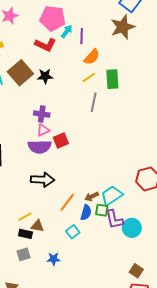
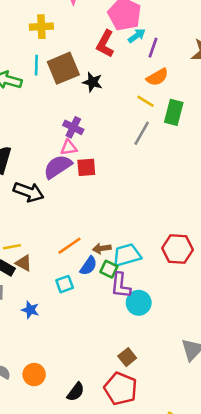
red L-shape: (45, 45) -> (105, 44), turned 75
yellow line: (89, 78) -> (146, 101), turned 48
purple semicircle: (40, 147) -> (58, 167), turned 130
black arrow: (43, 180) -> (29, 192), moved

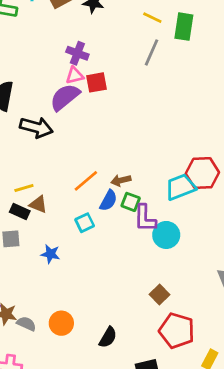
red square: (86, 167) -> (96, 82), moved
cyan trapezoid: (127, 255) -> (180, 187), moved
red pentagon: (121, 389) -> (177, 331), moved

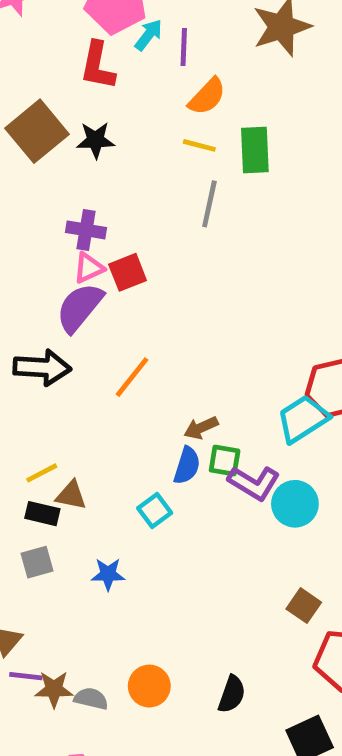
orange line: (86, 181) -> (132, 377), moved
purple L-shape: (145, 218) -> (254, 483), turned -48

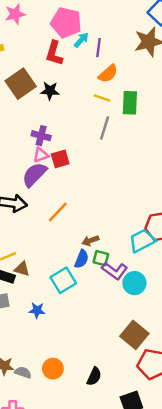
cyan square: (155, 511) -> (63, 280), size x1.5
brown square: (304, 606) -> (134, 335), size x1.6

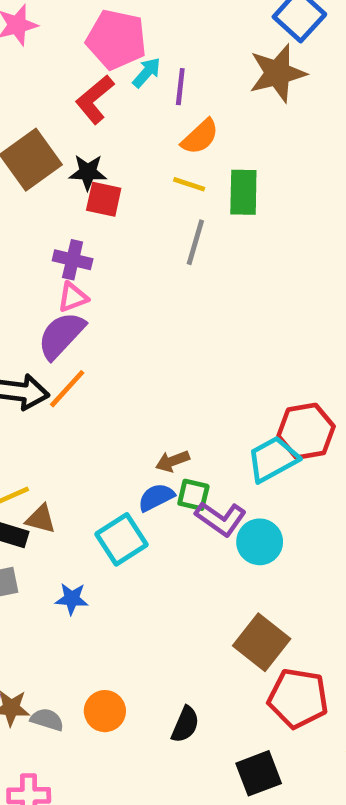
red L-shape: (54, 53) -> (95, 99), turned 35
red square: (60, 159) -> (104, 199), moved, turned 30
orange line: (58, 212) -> (67, 389), moved
blue semicircle: (82, 259) -> (156, 497), turned -138

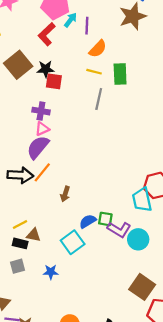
cyan trapezoid: (273, 459) -> (142, 200), turned -70
brown arrow: (172, 461) -> (65, 194), moved, turned -48

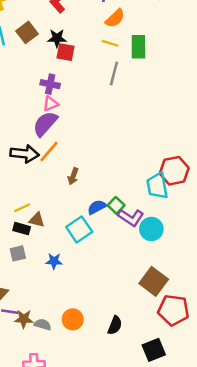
brown square: (18, 65) -> (27, 32), size x0.7
green square: (105, 219) -> (116, 205), turned 32

